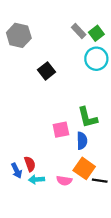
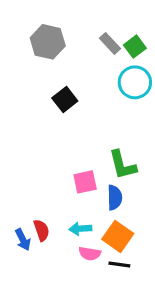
gray hexagon: (19, 35) -> (48, 42), moved
cyan arrow: (37, 179) -> (80, 229), moved
black line: (100, 181) -> (119, 264), moved

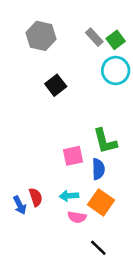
black line: (119, 264) -> (98, 248), moved, turned 36

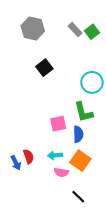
cyan circle: (116, 71) -> (92, 82), moved

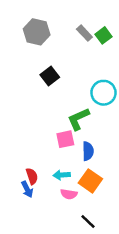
green L-shape: (84, 112) -> (78, 119), moved, turned 80
blue arrow: (16, 163) -> (27, 189), moved

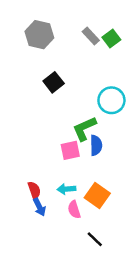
blue semicircle: (88, 151) -> (96, 145), moved
blue arrow: (27, 189) -> (39, 207), moved
pink semicircle: (69, 194) -> (74, 210), turned 63

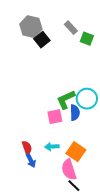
green square: (111, 39) -> (87, 39), moved, turned -32
black square: (54, 82) -> (42, 40), moved
cyan circle: (111, 100) -> (87, 99), moved
pink semicircle: (74, 210) -> (69, 170), moved, size x1.5

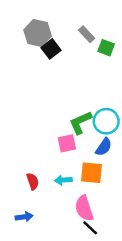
blue semicircle: (75, 113) -> (104, 147), moved, turned 35
orange square: (76, 152) -> (91, 173), moved, turned -30
blue arrow: (31, 161) -> (24, 217), moved, turned -72

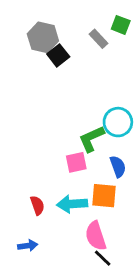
green square: (106, 48) -> (121, 25), moved
cyan circle: (106, 121) -> (118, 122), moved
blue semicircle: (104, 147) -> (118, 166), turned -54
cyan arrow: (63, 180) -> (72, 204), size x1.5

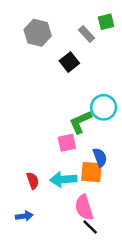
green square: (121, 25) -> (106, 22), turned -35
black square: (58, 55) -> (69, 62), moved
blue semicircle: (118, 166) -> (100, 157), moved

